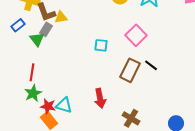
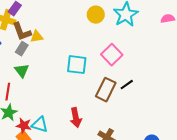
green triangle: (37, 39) -> (22, 71), moved
cyan square: (101, 45) -> (77, 65), size x1.5
black line: (151, 65) -> (127, 85), turned -72

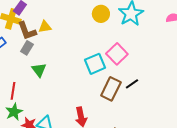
yellow triangle: (37, 37) -> (45, 27), moved
cyan square: (77, 65) -> (95, 64), moved, turned -30
green triangle: (22, 71) -> (39, 70), moved

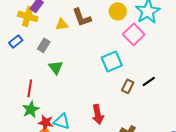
brown L-shape: (27, 31) -> (82, 17), moved
pink square: (117, 54) -> (134, 34), moved
brown rectangle: (111, 89) -> (128, 86), size x0.6

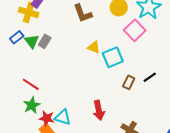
yellow triangle: (62, 24) -> (94, 47), moved, turned 32
green triangle: (56, 67) -> (32, 41), moved
red line: (30, 88) -> (31, 84), turned -66

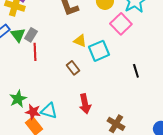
black line: (150, 77) -> (136, 71), turned -72
brown rectangle: (129, 82) -> (73, 68), moved, turned -64
red line: (31, 84) -> (35, 52), moved, turned 54

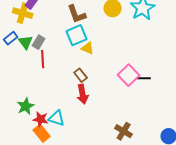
pink square: (121, 24) -> (129, 75), moved
cyan square: (99, 51) -> (77, 35), moved
black line: (136, 71) -> (144, 78), turned -72
red arrow: (85, 104) -> (83, 94), moved

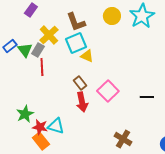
yellow cross: (23, 13) -> (49, 35), moved, turned 30
pink square: (129, 75) -> (108, 91), moved
black line: (144, 78) -> (147, 97), moved

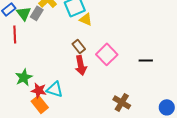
red line: (42, 67) -> (15, 34), moved

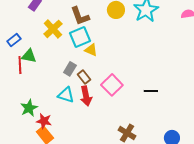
green triangle: (24, 13) -> (29, 56), moved, turned -42
gray rectangle: (37, 13) -> (70, 69), moved
cyan triangle: (55, 89) -> (66, 95), moved

